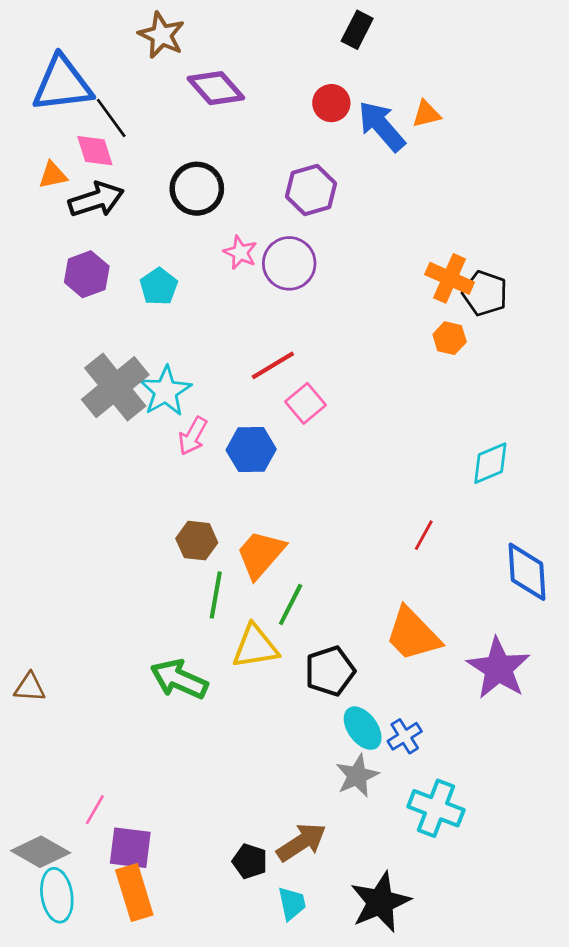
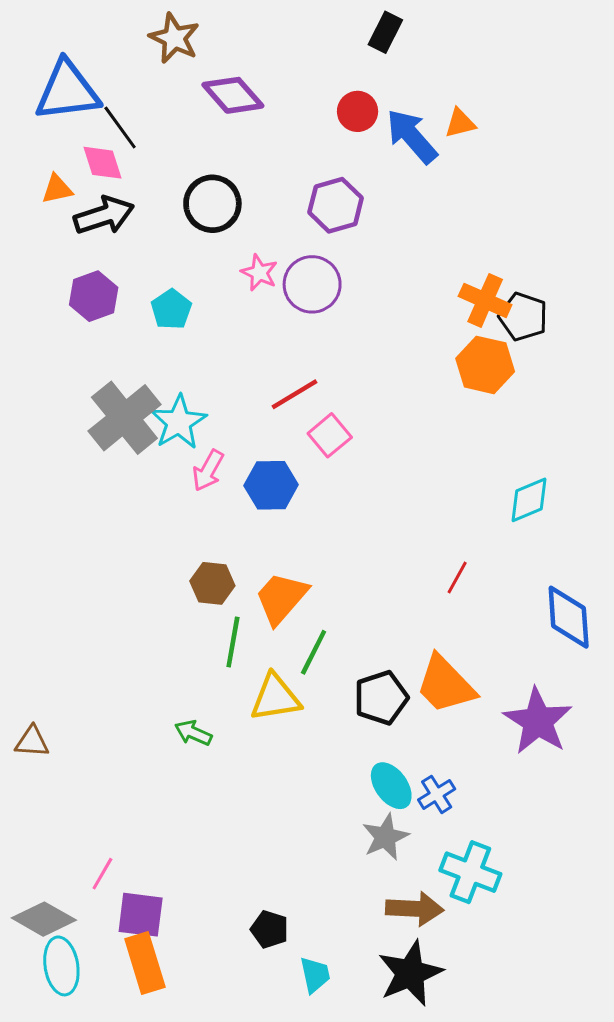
orange hexagon: (450, 338) -> (485, 365), size x1.6
black pentagon: (330, 671) -> (381, 698), moved
green arrow: (179, 679) -> (193, 733), size x0.6
brown arrow: (301, 842) -> (415, 909), moved, turned 36

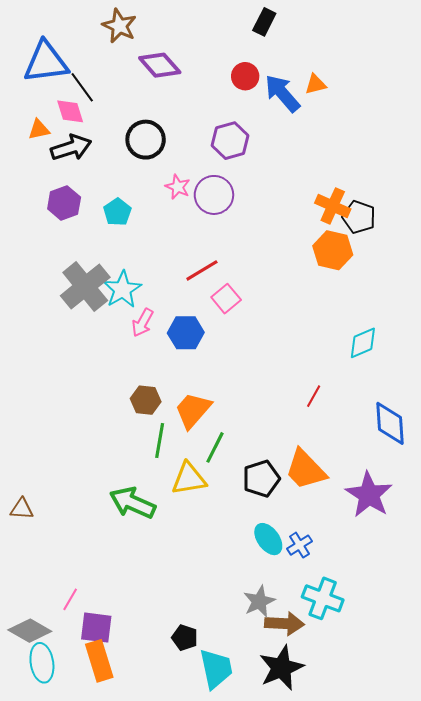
green arrow: (193, 733) -> (132, 503), size x1.8
gray star: (385, 837) -> (259, 601), moved
cyan trapezoid: (315, 975) -> (216, 669), size x1.6

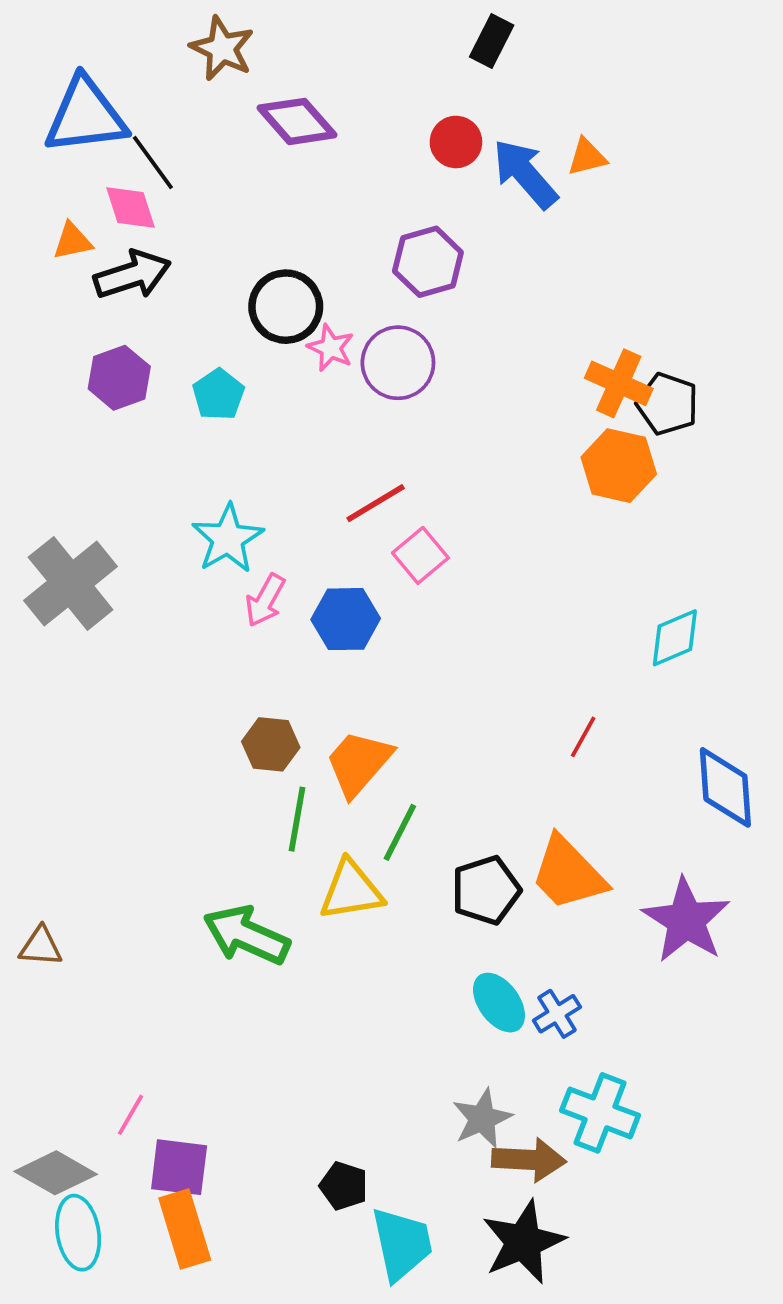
black circle: (146, 140) -> (286, 307), moved
gray cross: (85, 286) -> (71, 583), moved

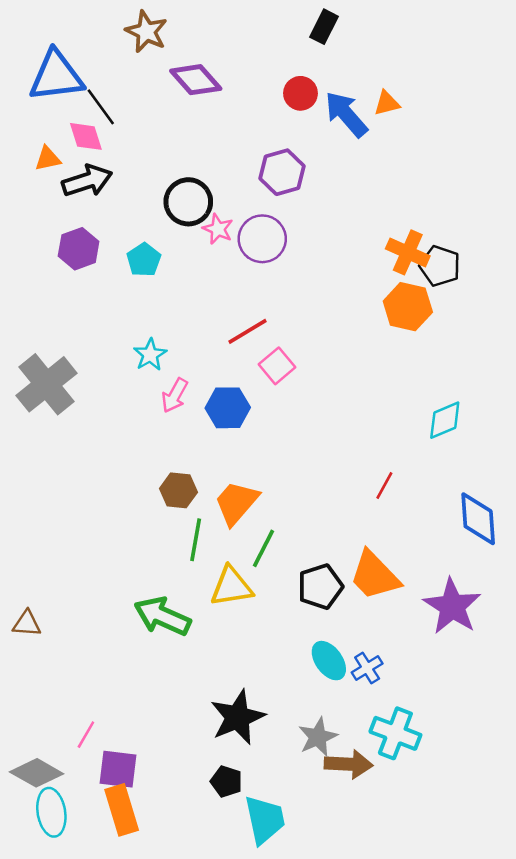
cyan star: (228, 539) -> (150, 355), size x0.7
black star: (523, 1242) -> (238, 717), moved

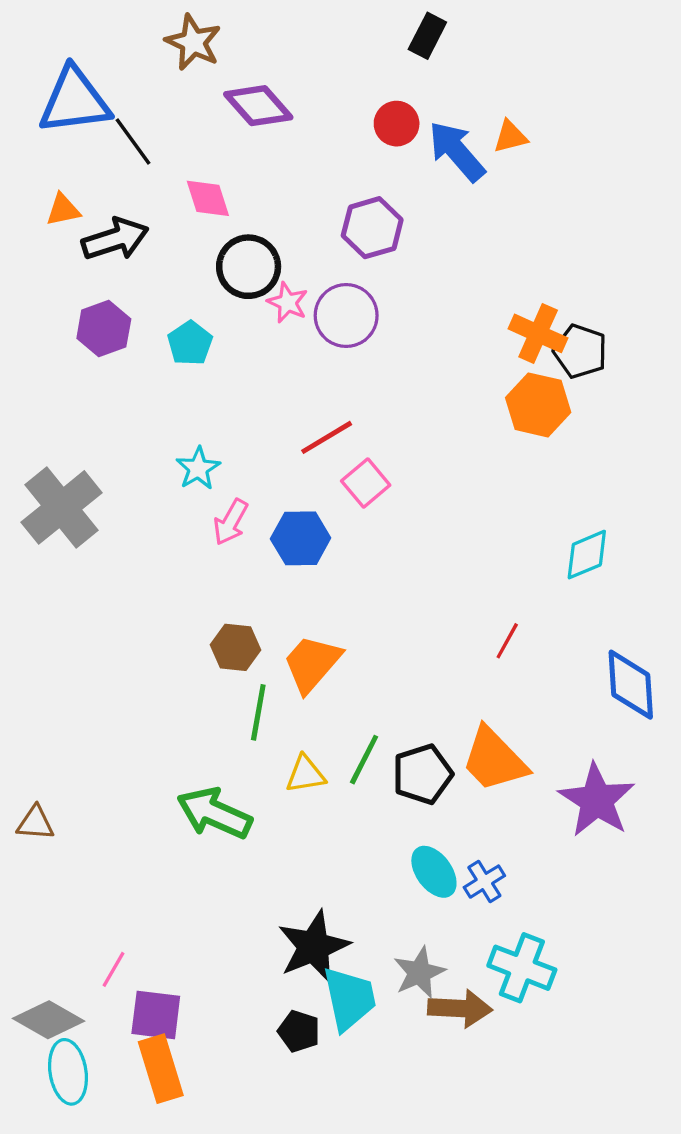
pink diamond: (86, 136) -> (208, 198), moved
green line: (264, 548) -> (364, 760), moved
yellow triangle: (231, 587) -> (305, 774), size x0.7
cyan trapezoid: (265, 820) -> (349, 999), moved

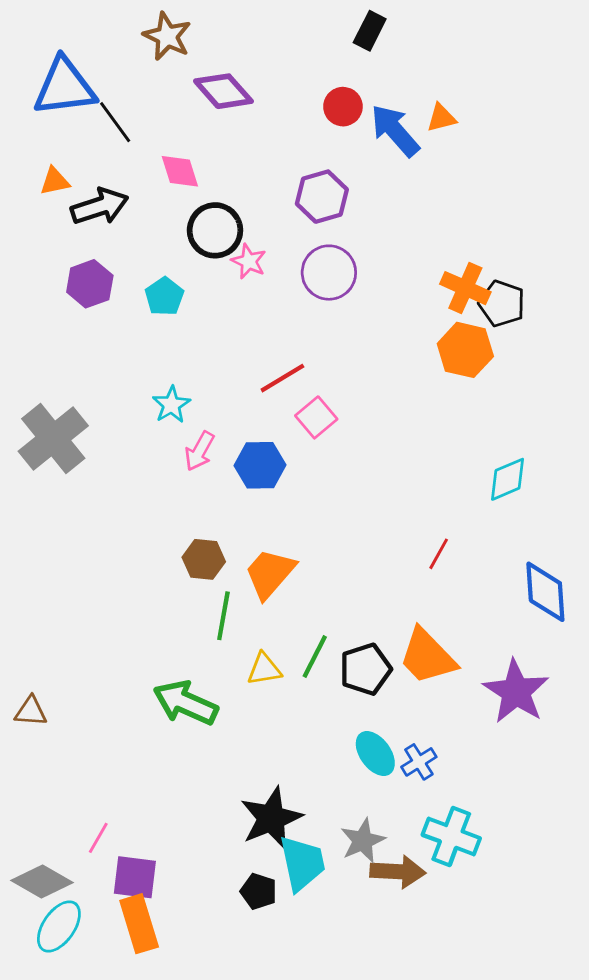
purple circle: (346, 316) -> (329, 273), moved
cyan ellipse: (68, 1072) -> (59, 926), turned 44

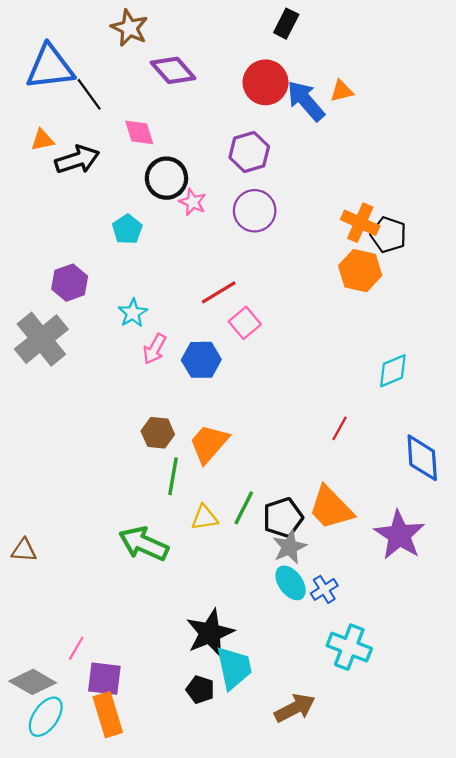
red circle: (343, 107) -> (265, 82), size x1.5
purple hexagon: (90, 284) -> (70, 283), moved
gray star: (363, 841) -> (289, 547), moved
brown arrow: (398, 872) -> (295, 708), moved, turned -30

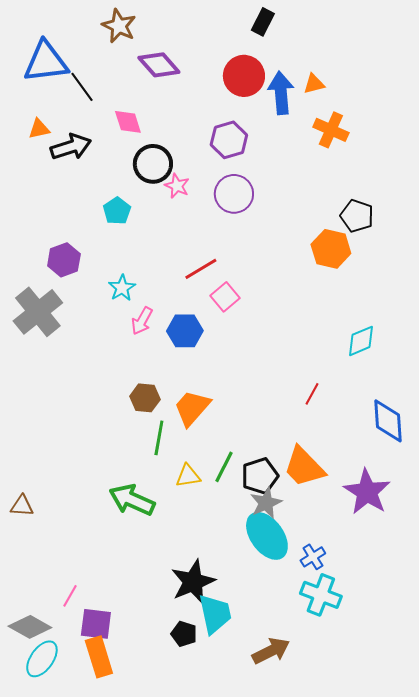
blue arrow: (306, 101) -> (281, 93), turned 36
orange cross: (360, 223) -> (331, 130), moved
cyan ellipse: (291, 583) -> (267, 536), size x1.5
blue cross: (324, 589) -> (313, 557), moved

